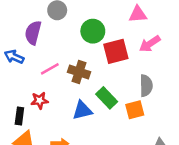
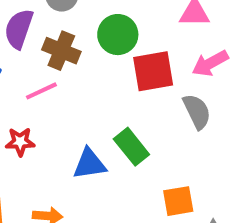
brown cross: (79, 72) -> (61, 51), moved
gray semicircle: (146, 86) -> (197, 111), moved, turned -30
orange square: (135, 110) -> (178, 201), moved

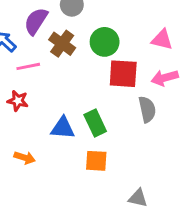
pink line: (41, 91) -> (28, 66), moved
orange square: (178, 201) -> (96, 161), moved

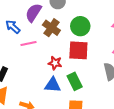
red square: (123, 74) -> (78, 50), moved
red star: (18, 101) -> (55, 63), moved

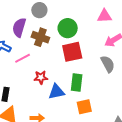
red star: (55, 63) -> (41, 77), moved
green rectangle: (75, 81) -> (77, 82), turned 48

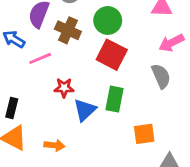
red square: (72, 52) -> (112, 55), turned 35
blue triangle: (56, 92) -> (85, 110), turned -36
orange square: (84, 107) -> (144, 134), moved

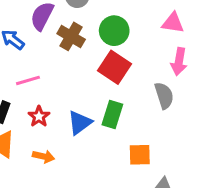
pink arrow: (171, 43) -> (179, 62), turned -60
pink line: (40, 58) -> (28, 80), moved
red star: (64, 88) -> (39, 116), moved, turned 30

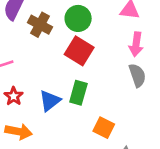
gray semicircle: (164, 96) -> (137, 75), moved
orange square: (140, 155) -> (104, 128), turned 30
orange arrow: (43, 156) -> (19, 132), size x1.4

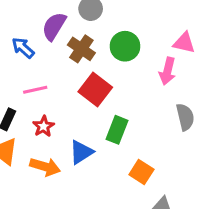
pink arrow: (136, 44) -> (167, 71), moved
red square: (79, 51) -> (95, 90), moved
blue triangle: (50, 101) -> (81, 152), moved

